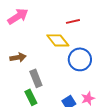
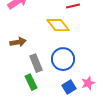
blue circle: (80, 59) -> (63, 59), moved

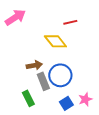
brown arrow: (18, 42) -> (34, 65), moved
gray rectangle: (36, 63) -> (43, 81), moved

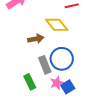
brown arrow: (34, 65) -> (36, 39), moved
pink star: (85, 99) -> (57, 83), moved

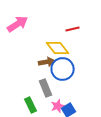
brown arrow: (36, 39) -> (47, 62), moved
blue circle: (62, 59) -> (63, 69), moved

